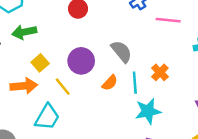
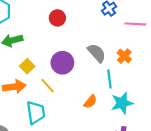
orange cross: (160, 72) -> (124, 56), moved
orange semicircle: (110, 83) -> (90, 102), moved
cyan trapezoid: (47, 117) -> (36, 113), turned -35

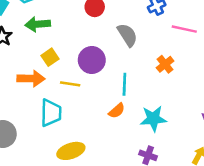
gray semicircle: (97, 53) -> (127, 35), moved
cyan line: (109, 79) -> (124, 84), moved
yellow line: (48, 86) -> (70, 84), turned -49

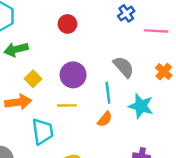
gray semicircle: (127, 35) -> (124, 67), moved
orange cross: (165, 64) -> (164, 72), moved
yellow line: (70, 84) -> (67, 105), moved
cyan star: (153, 119) -> (141, 106), moved, turned 30

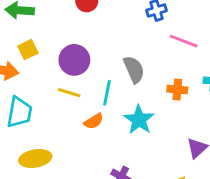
orange cross: (164, 72) -> (177, 89), turned 35
yellow line: (67, 105) -> (69, 93), moved

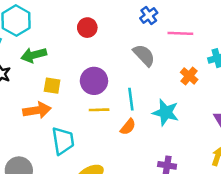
yellow square: (28, 50) -> (52, 86), turned -36
gray semicircle: (134, 69) -> (144, 55), moved
orange cross: (177, 89) -> (189, 76), turned -36

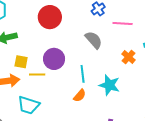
red circle: (87, 28) -> (50, 17), size x1.5
yellow line: (99, 110) -> (37, 75), moved
cyan trapezoid: (63, 141) -> (28, 105), turned 115

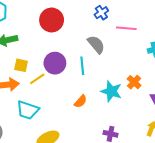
orange cross: (129, 57) -> (134, 82), moved
cyan line: (83, 74) -> (82, 66), moved
yellow line: (37, 75) -> (37, 79), turned -35

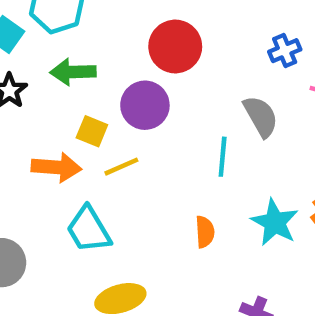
purple circle: (55, 63) -> (145, 105), moved
orange semicircle: (81, 101) -> (205, 232), turned -56
cyan trapezoid: (28, 110) -> (89, 230), turned 30

